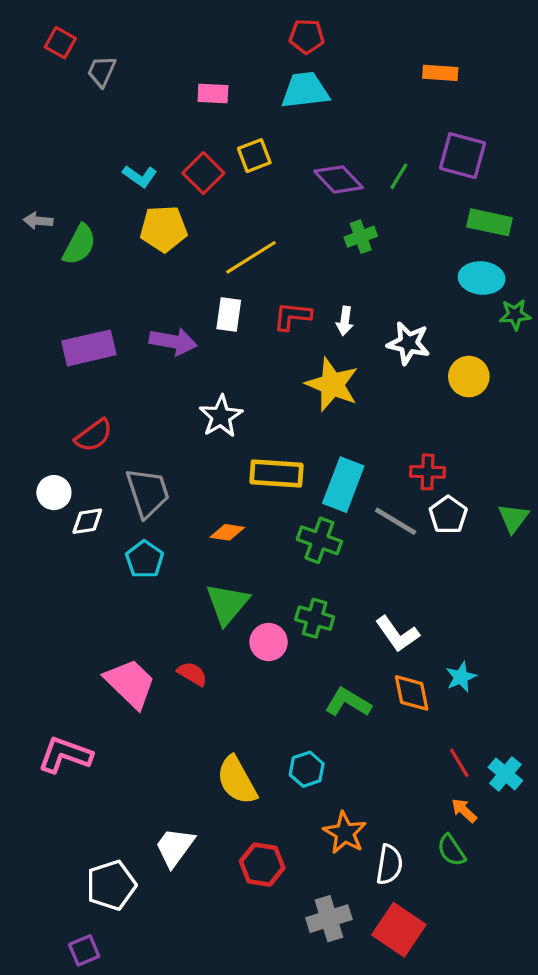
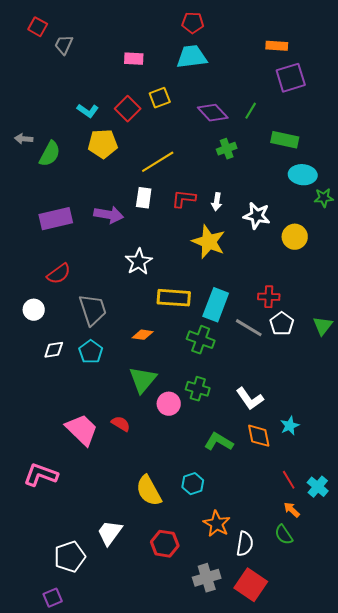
purple square: (462, 156) -> (291, 78), moved, turned -32
green rectangle: (490, 222) -> (285, 140), moved
white diamond: (87, 521) -> (54, 350), moved

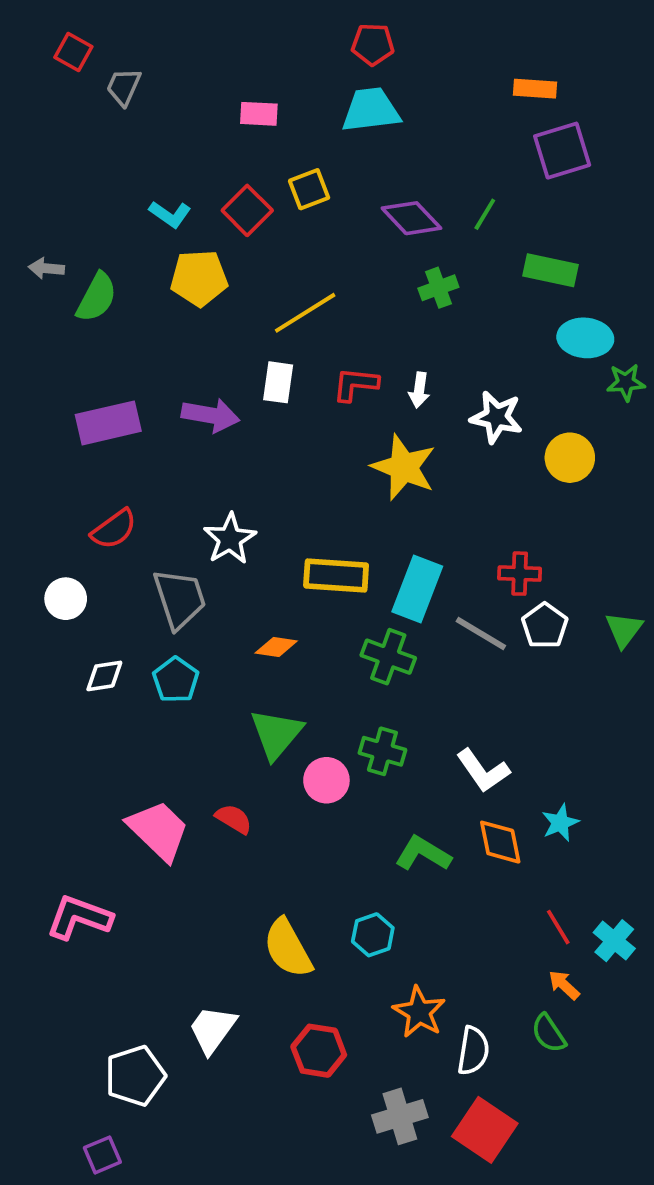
white star: (139, 262) -> (230, 539), moved

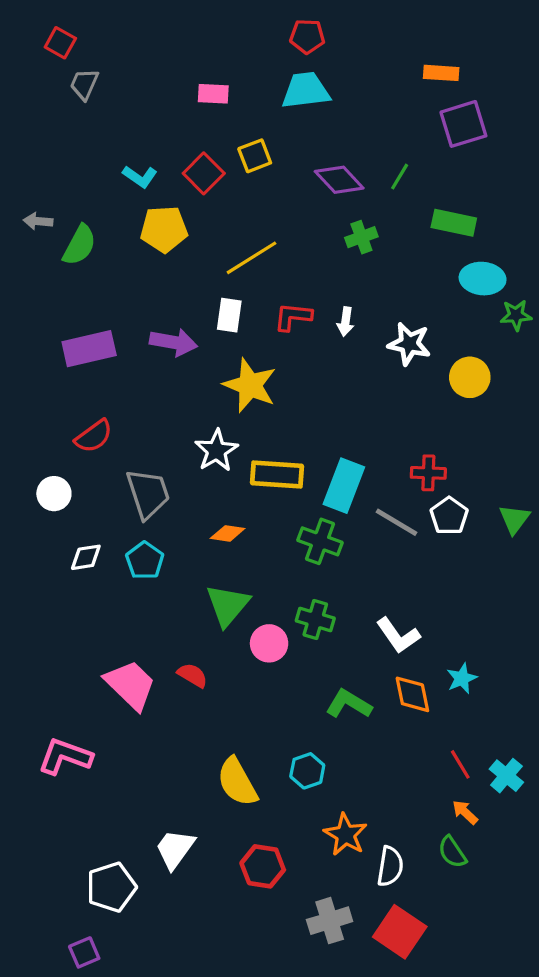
gray trapezoid: (124, 87) -> (84, 84), moved
yellow star: (404, 467) -> (250, 385), moved
white star: (230, 539) -> (216, 451), moved

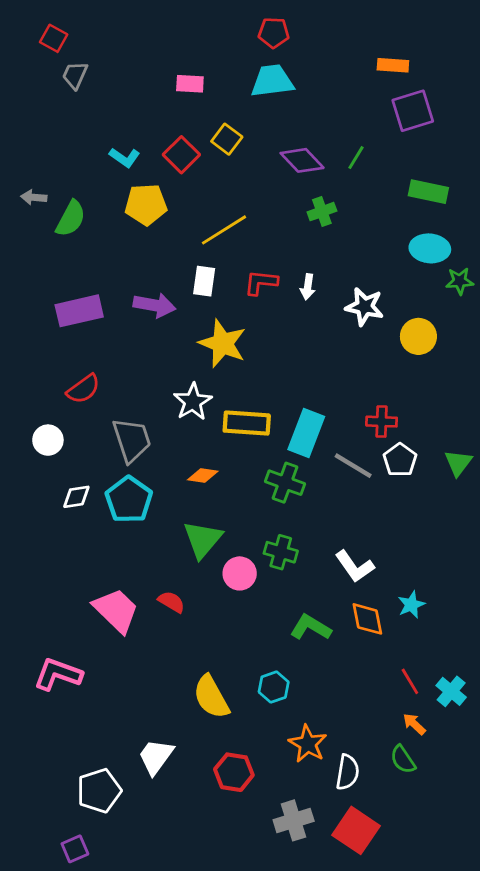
yellow square: (255, 156) -> (227, 139), turned -32
green rectangle: (454, 223) -> (428, 192), moved
cyan pentagon: (145, 561) -> (129, 500), size x1.4

